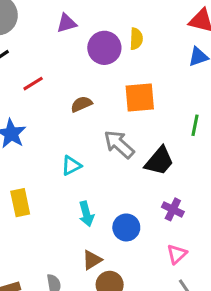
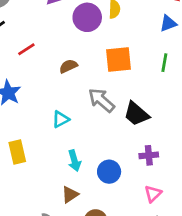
green line: (195, 125) -> (164, 63), moved
black trapezoid: (159, 161) -> (136, 114), turned 92
purple cross: (173, 209) -> (149, 155), turned -30
brown triangle: (92, 260) -> (70, 195), moved

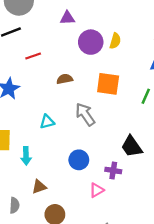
black trapezoid: (136, 114) -> (132, 146), moved
cyan arrow: (74, 161) -> (26, 156), moved
blue circle: (109, 172) -> (79, 160), moved
pink triangle: (153, 194) -> (97, 190), moved

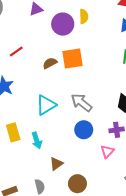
orange square: (108, 84) -> (72, 58), moved
gray arrow: (85, 114) -> (82, 103), moved
cyan triangle: (47, 122) -> (46, 105), size x1.5

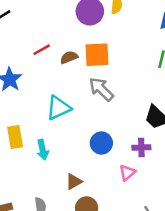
red line: (16, 51) -> (42, 50), moved
gray arrow: (82, 103) -> (101, 89), moved
brown triangle: (56, 164) -> (74, 182), moved

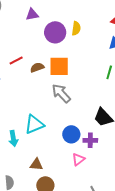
cyan triangle: (59, 108) -> (34, 124), moved
blue circle: (101, 143) -> (71, 134), moved
brown triangle: (74, 182) -> (36, 164), turned 32

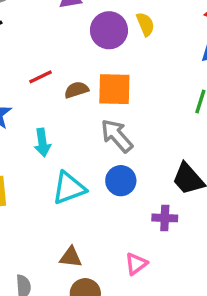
yellow semicircle: (76, 28) -> (145, 24), turned -32
blue circle: (71, 134) -> (121, 181), moved
cyan arrow: (13, 138) -> (42, 143), moved
pink triangle: (78, 159) -> (136, 264), moved

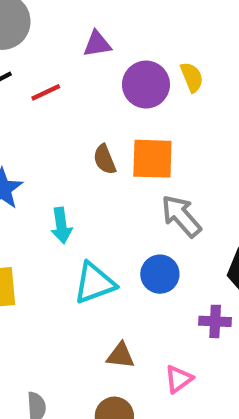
red line: (41, 77) -> (46, 92), moved
brown semicircle: (76, 90) -> (105, 159), turned -95
gray arrow: (117, 136) -> (181, 216), moved
brown triangle: (71, 257) -> (121, 356), moved

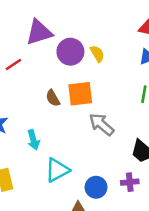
purple triangle: (97, 44) -> (39, 32), size x1.6
yellow semicircle: (192, 77) -> (97, 54), moved
blue circle: (160, 274) -> (96, 187), moved

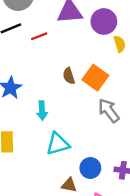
purple circle: (70, 52) -> (104, 21), moved
orange square: (80, 94) -> (95, 78), turned 30

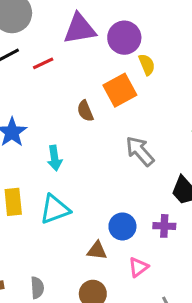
orange square: (95, 78) -> (120, 90), moved, turned 30
cyan triangle: (58, 144) -> (55, 209), moved

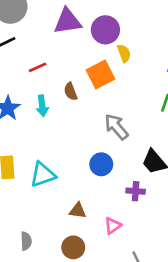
red line: (43, 63) -> (37, 67), moved
cyan arrow: (55, 158) -> (42, 106), moved
blue circle: (122, 226) -> (101, 164), moved

